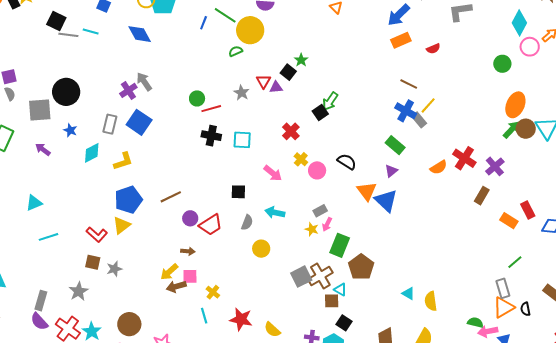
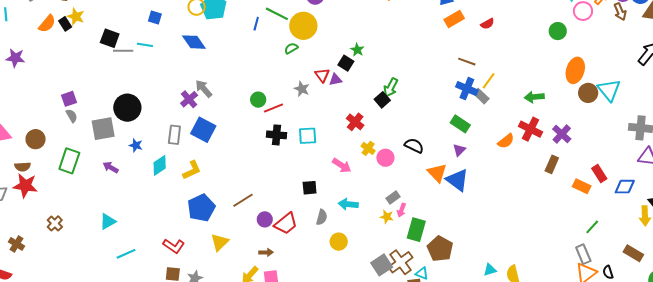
green arrow: (512, 130) -> (534, 97), moved, turned -132
yellow triangle: (122, 225) -> (220, 242), moved
cyan triangle: (408, 293) -> (490, 270), turned -40

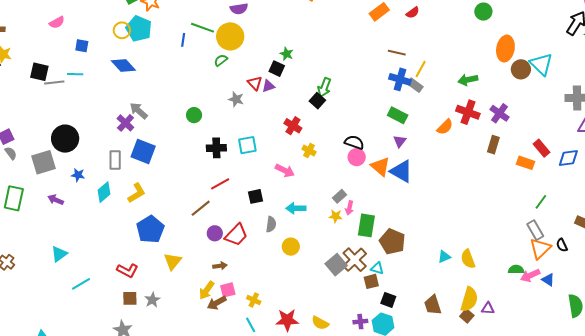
red line: (273, 108) -> (220, 184), moved
pink circle: (385, 158) -> (357, 157), moved
brown line: (243, 200) -> (201, 208), moved

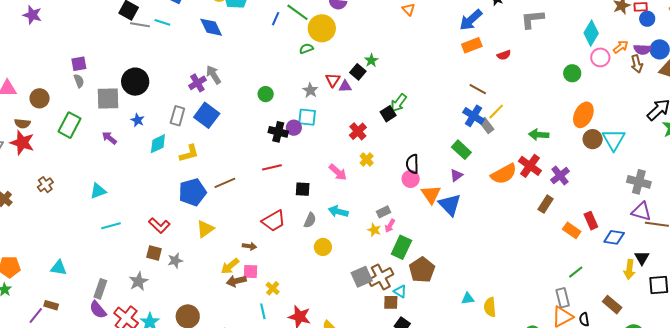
orange semicircle: (445, 127) -> (504, 174), size x1.5
black semicircle: (354, 142) -> (412, 164), turned -126
cyan square: (247, 145) -> (307, 117), moved
brown line: (201, 208) -> (225, 183), moved
purple circle: (215, 233) -> (294, 128), moved

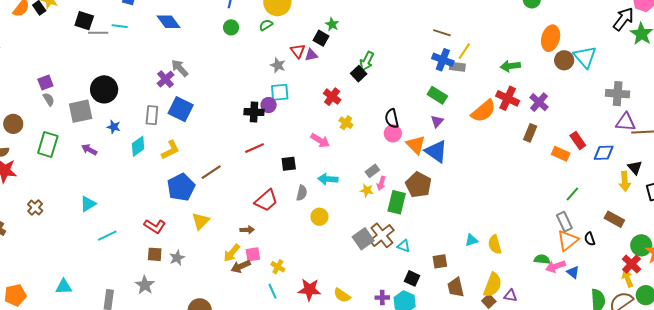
green circle: (266, 94) -> (231, 27), moved
gray rectangle: (486, 125) -> (457, 67), turned -35
brown pentagon: (422, 270) -> (418, 185), moved
brown square: (391, 302) -> (440, 261), moved

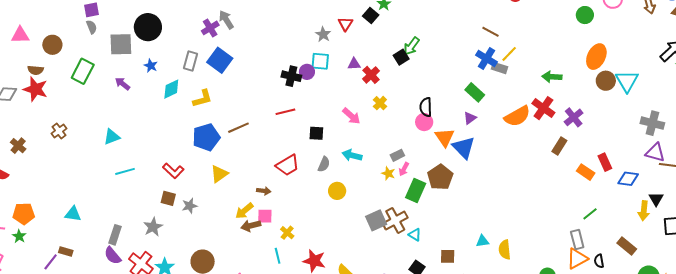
purple triangle: (311, 55) -> (354, 64), moved

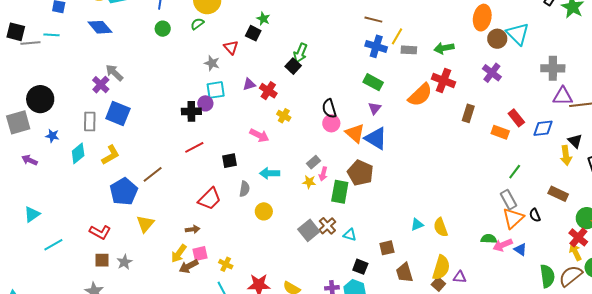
gray rectangle: (500, 68) -> (409, 50), moved
purple cross: (574, 117) -> (492, 73), moved
brown cross: (395, 220) -> (327, 226), size x0.7

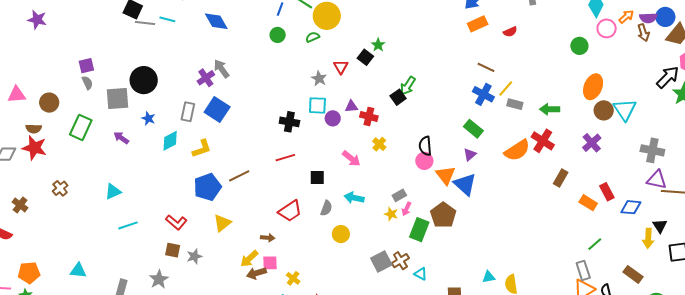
red cross: (268, 91) -> (369, 117), turned -30
purple circle: (205, 103) -> (333, 118), moved

